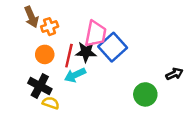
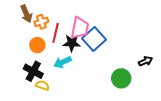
red line: (69, 56) -> (56, 33), moved

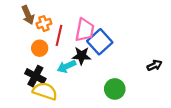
black star: (72, 43) -> (81, 56), moved
green circle: (121, 78) -> (115, 89), moved
yellow semicircle: (42, 85) -> (45, 91), size x1.6

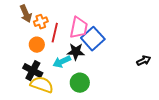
green circle: (115, 89) -> (80, 83), moved

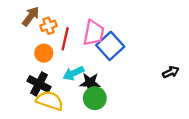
brown arrow: (26, 14) -> (31, 16), turned -120
black star: (76, 52) -> (90, 83), moved

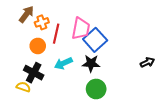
black star: (90, 83) -> (91, 63), moved
green circle: (95, 98) -> (96, 89), moved
yellow semicircle: (50, 101) -> (23, 87), moved, size x0.6

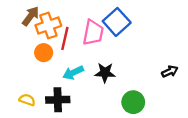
orange cross: (42, 22) -> (48, 26), size x1.5
blue square: (95, 40) -> (117, 22), moved
black cross: (34, 73) -> (58, 100), moved, turned -30
green circle: (96, 89) -> (133, 102), moved

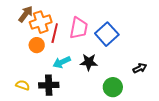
blue square: (117, 22) -> (107, 34), moved
black arrow: (170, 71) -> (140, 68), moved

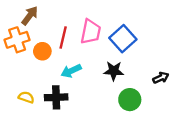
orange cross: (41, 22) -> (17, 40), moved
black star: (89, 62) -> (114, 71), moved

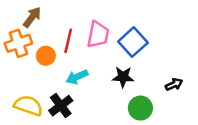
yellow semicircle: (26, 97) -> (28, 106), size x1.6
black cross: (56, 97) -> (61, 106), turned -35

